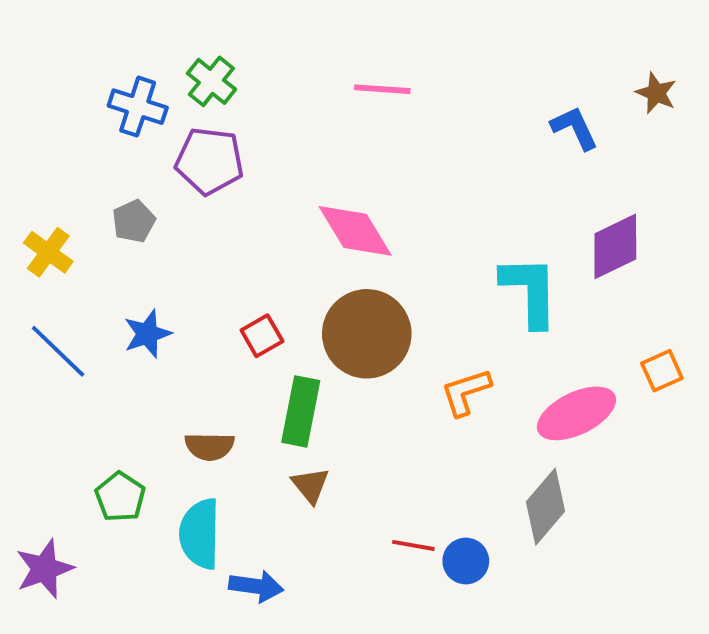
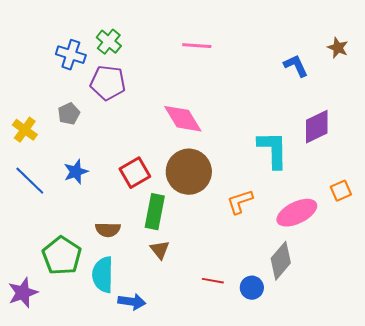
red square: (262, 336) -> (135, 173), size x1.4
green pentagon: (120, 497) -> (62, 256), size x1.5
blue circle: (466, 561) -> (252, 288), moved

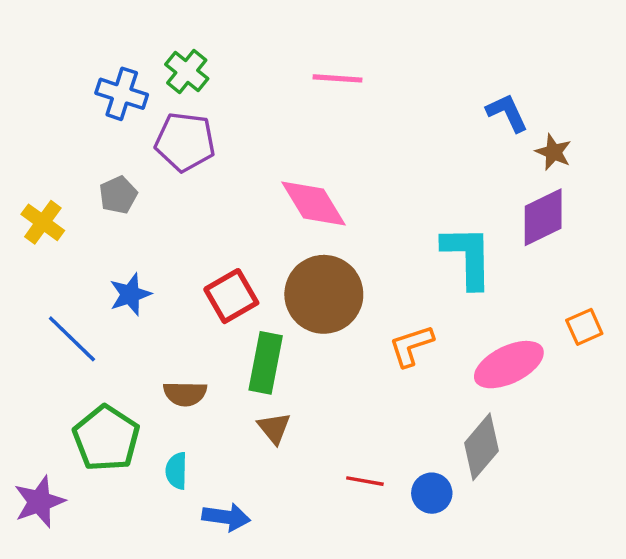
brown star: (338, 48) -> (553, 152), moved
blue line: (30, 181) -> (72, 339), moved
cyan semicircle: (103, 275) -> (176, 471), size x0.6

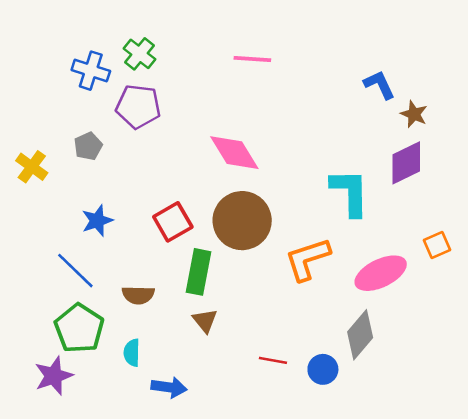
blue line: (72, 339) -> (75, 271), moved
orange L-shape: (411, 346) -> (308, 259), size x1.4
purple star: (39, 502) -> (54, 376), moved

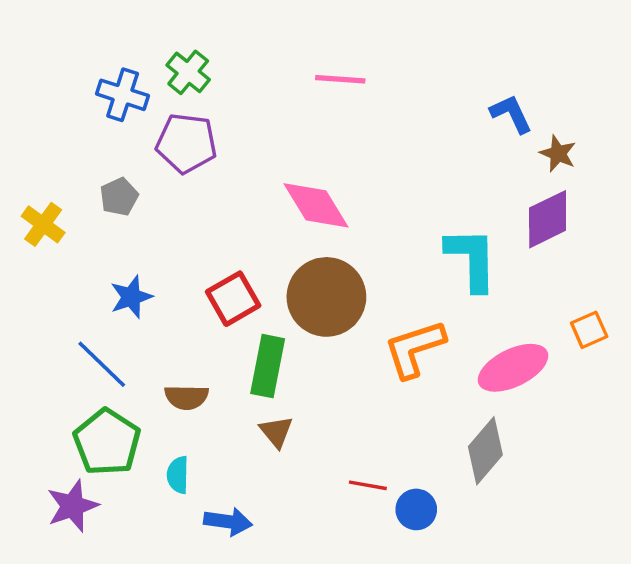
blue circle: (323, 369) -> (416, 509), moved

